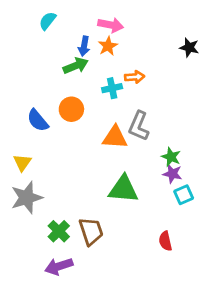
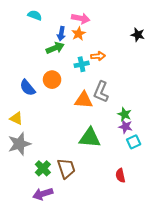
cyan semicircle: (48, 21) -> (35, 15), turned 72
yellow triangle: (22, 163) -> (16, 118), turned -40

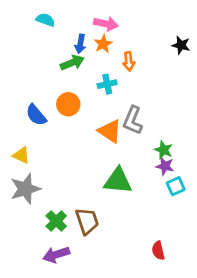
orange arrow: (98, 56) -> (129, 61), moved, turned 88
orange triangle: (84, 100) -> (110, 131), turned 30
red semicircle: (120, 176) -> (158, 251), moved

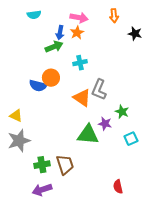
cyan semicircle: (45, 20) -> (34, 15), turned 152
orange arrow: (129, 61) -> (114, 16), moved
blue semicircle: (36, 115) -> (38, 86), moved, turned -36
purple star: (165, 166) -> (105, 124), moved
green cross: (56, 221) -> (42, 165), turned 35

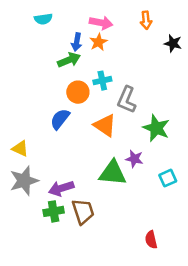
orange circle: (51, 78) -> (78, 92), moved
blue semicircle: (38, 86) -> (60, 119), moved, turned 114
gray L-shape: (99, 90) -> (127, 100), moved
green star: (122, 112) -> (156, 128), moved, size x1.5
purple arrow: (42, 190) -> (61, 188), moved

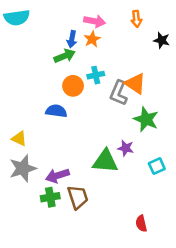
cyan semicircle: (43, 19) -> (17, 18), moved, size x1.5
blue semicircle: (60, 119) -> (56, 111), turned 60
orange triangle: (105, 125) -> (135, 83), moved

